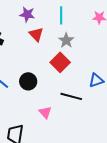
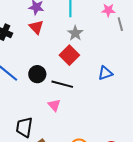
red triangle: (36, 34) -> (36, 27), moved
black line: (71, 96) -> (62, 84), moved

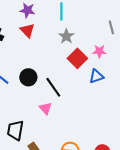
pink star: (108, 10) -> (99, 51), moved
red square: (69, 55) -> (77, 58), moved
black line: (62, 84) -> (53, 87), turned 40

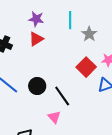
red triangle: (27, 30) -> (36, 39), turned 42
gray star: (66, 36) -> (89, 34), moved

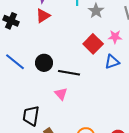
black line: (62, 96) -> (69, 73), turned -45

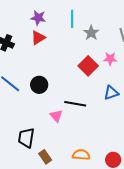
blue triangle: (112, 62) -> (111, 93), moved
black line: (69, 73) -> (75, 104), moved

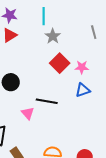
gray star: (91, 33) -> (53, 36), moved
pink star: (110, 59) -> (82, 67), moved

